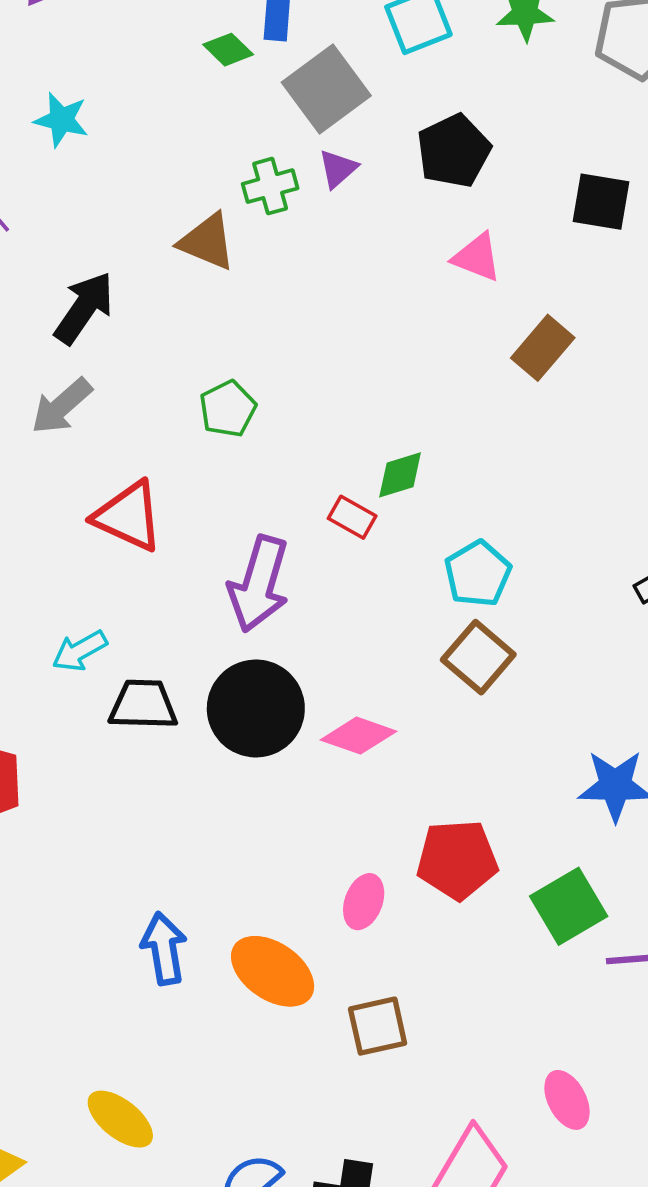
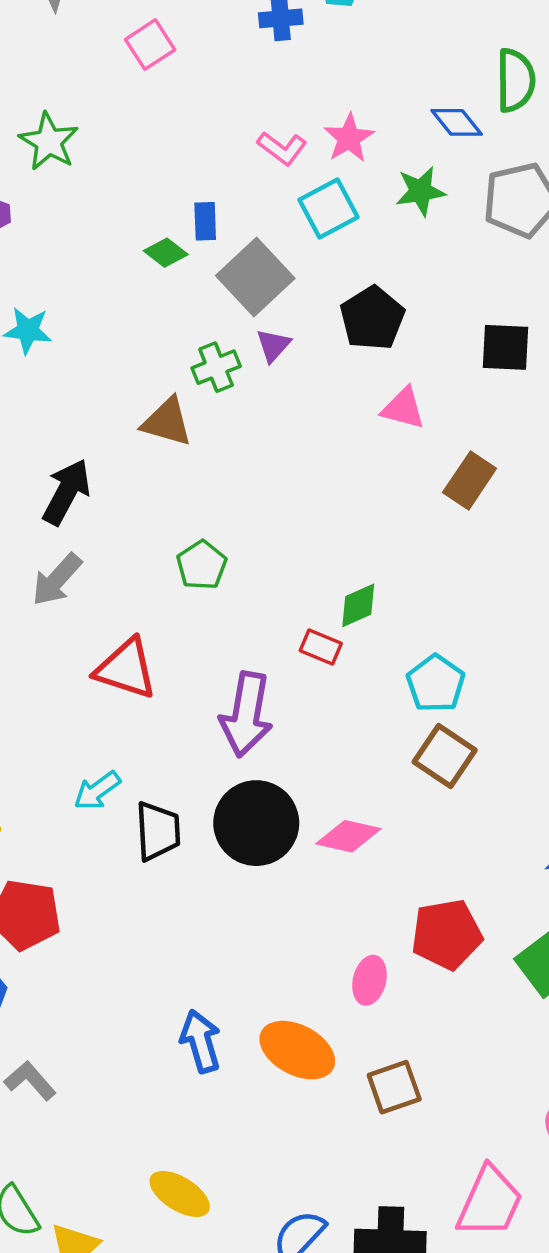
black trapezoid: (143, 705) -> (158, 831), turned 92

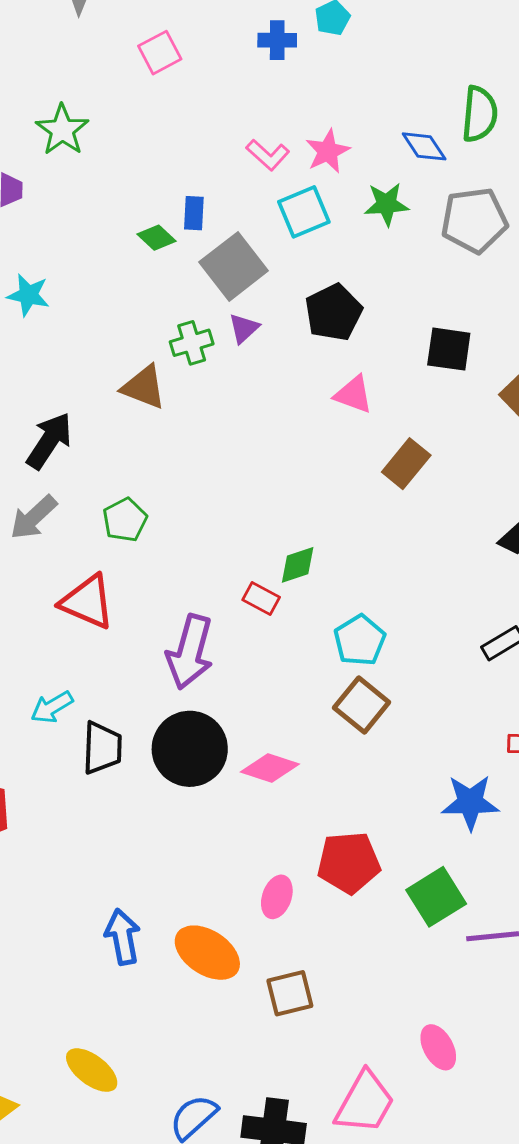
green pentagon: (202, 565) -> (125, 520), moved

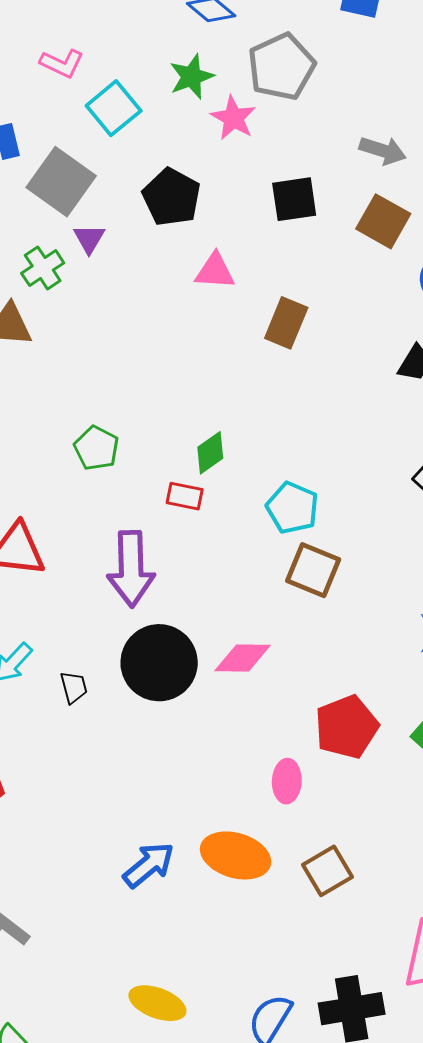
pink star: (328, 151) -> (233, 118), moved
green pentagon: (125, 520) -> (96, 448), moved
black trapezoid: (102, 748) -> (74, 687), size x0.6
blue arrow: (123, 937) -> (149, 865), turned 78

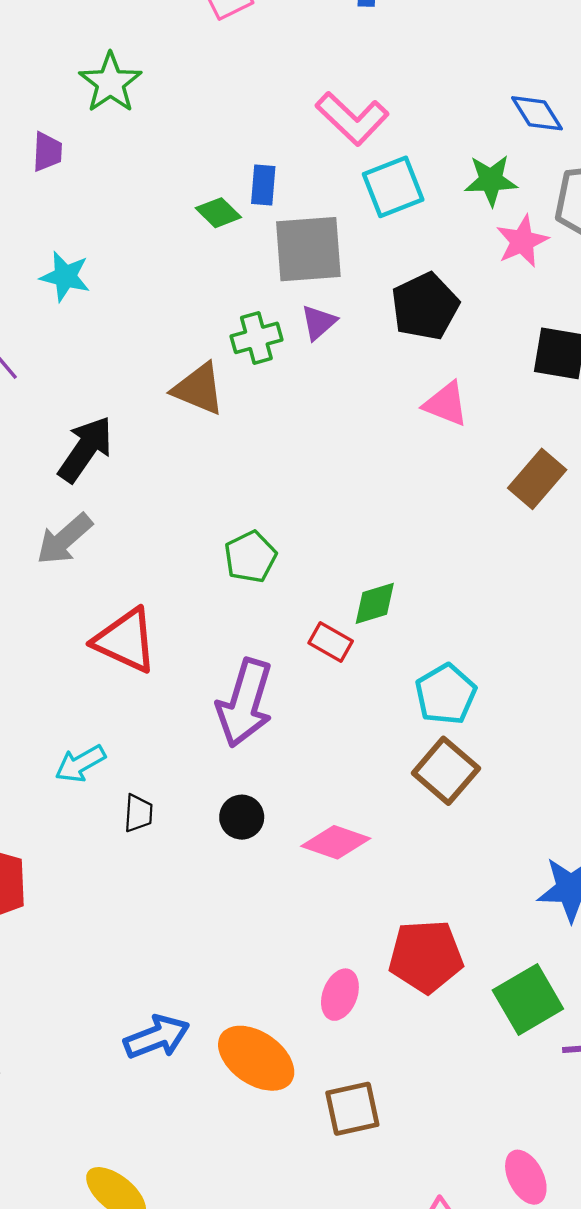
pink L-shape: (62, 63) -> (352, 118), size x1.4
gray square: (61, 182) -> (308, 249), turned 32
brown rectangle: (286, 323) -> (537, 479), moved
black circle: (159, 663) -> (242, 817), size x0.5

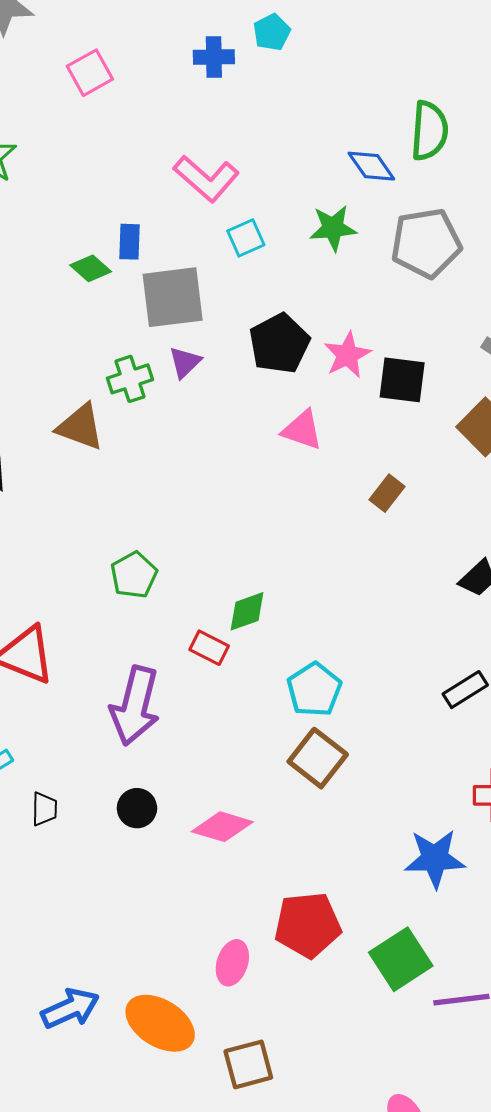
cyan square: (393, 187) -> (246, 238), size x0.7
pink star: (522, 241) -> (347, 355), moved
brown rectangle: (537, 479) -> (387, 493), size x0.7

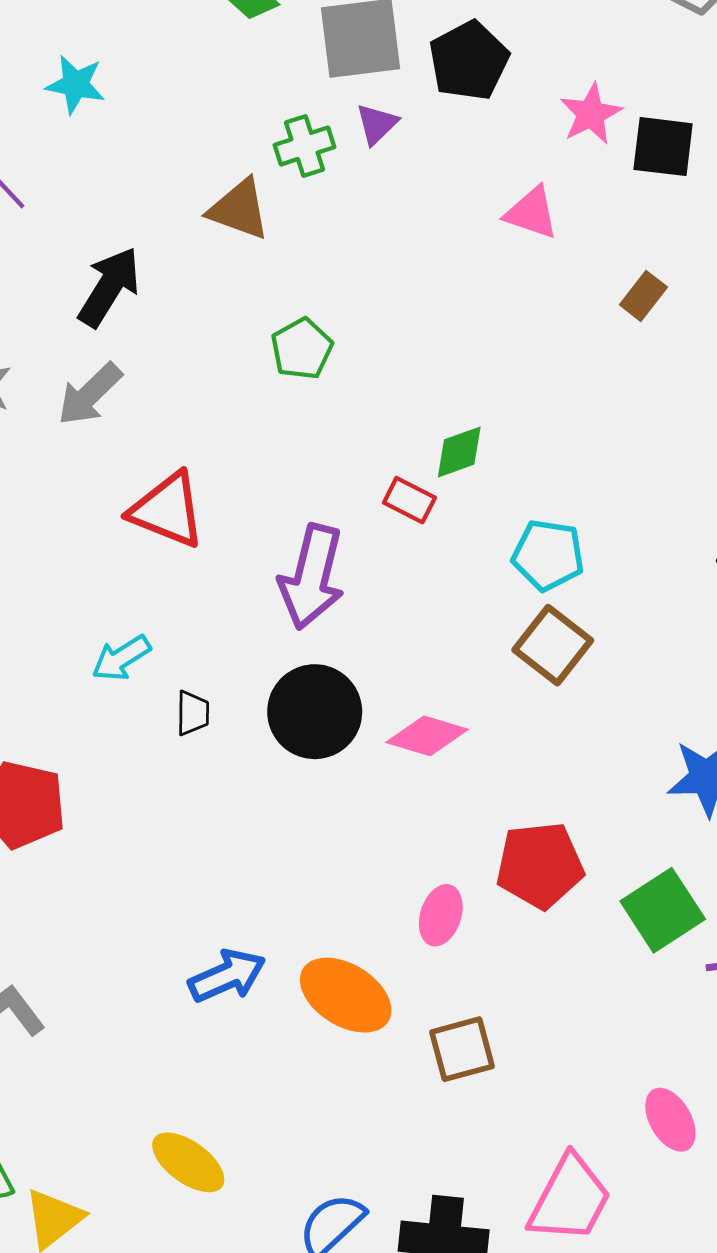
black pentagon: (279, 344) -> (469, 61), moved
green pentagon: (134, 575) -> (302, 349), moved
cyan pentagon: (314, 690) -> (548, 555), turned -30
black circle: (137, 808) -> (315, 712), size x1.8

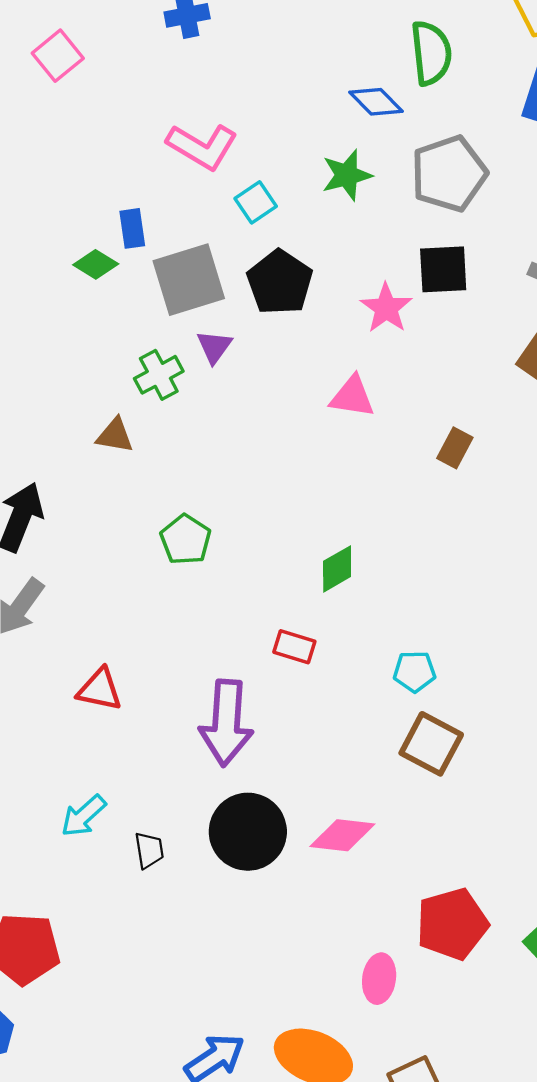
black square: (663, 147) -> (443, 269), moved
brown triangle: (239, 209) -> (115, 435), size x0.7
green diamond: (459, 452) -> (337, 569), moved
red triangle: (167, 510) -> (100, 689), size x0.7
cyan pentagon: (548, 555) -> (415, 671), size x0.7

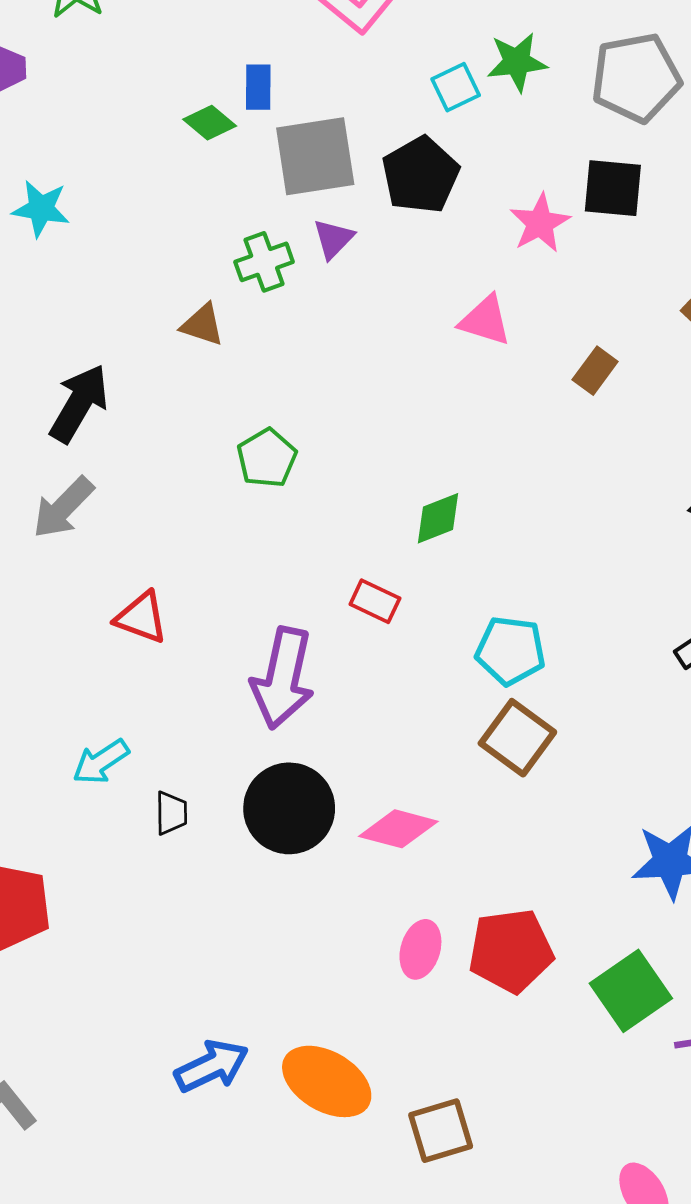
cyan square: (256, 202) -> (456, 87), moved
brown rectangle: (455, 448) -> (595, 371), moved
cyan pentagon: (415, 671) -> (510, 651), size x1.4
pink ellipse: (379, 979) -> (420, 949), moved

